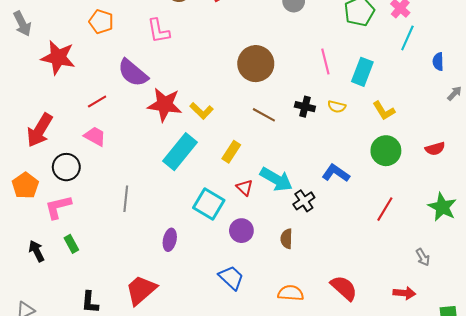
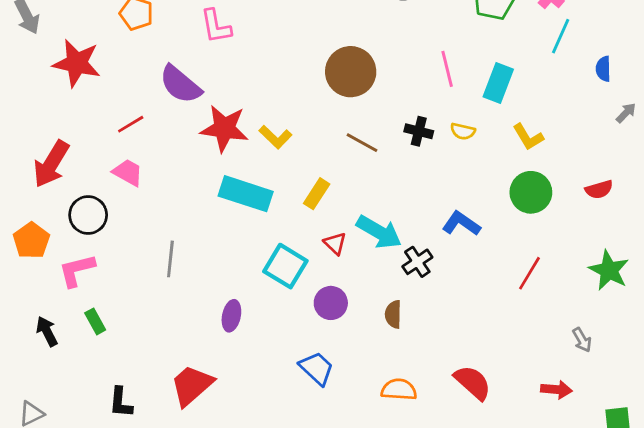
cyan rectangle: (180, 152) -> (246, 194), turned 69

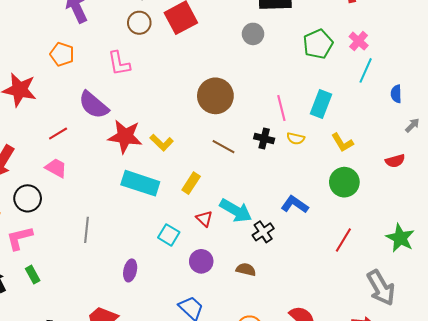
pink line: (447, 69) -> (281, 108), moved
red semicircle: (599, 189) -> (395, 161), moved
cyan square: (285, 266) -> (169, 235), size x0.7
brown semicircle: (393, 314) -> (246, 269), turned 102
gray arrow: (582, 340) -> (381, 288), size x2.0

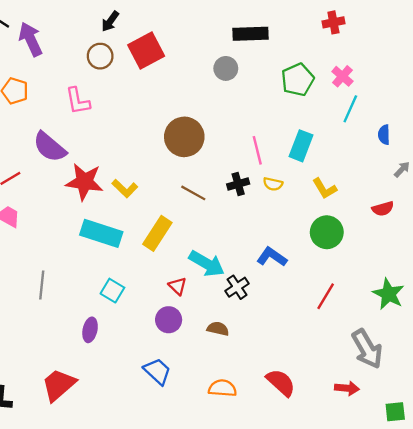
black cross: (264, 138) -> (238, 184), turned -30
yellow rectangle: (191, 183) -> (157, 233), size x1.4
red triangle: (204, 219) -> (178, 286), moved
cyan square: (169, 235) -> (112, 291), moved

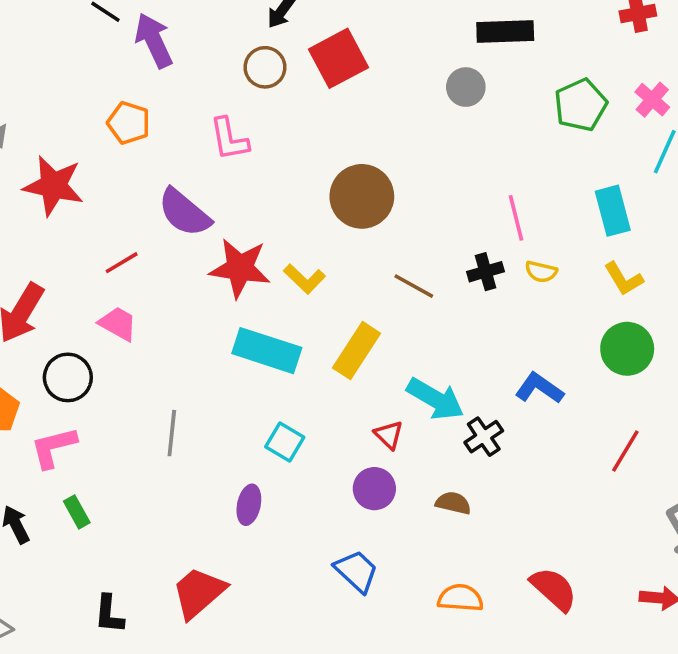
brown circle: (184, 137) -> (362, 196), moved
cyan rectangle: (301, 146) -> (613, 211), moved, turned -36

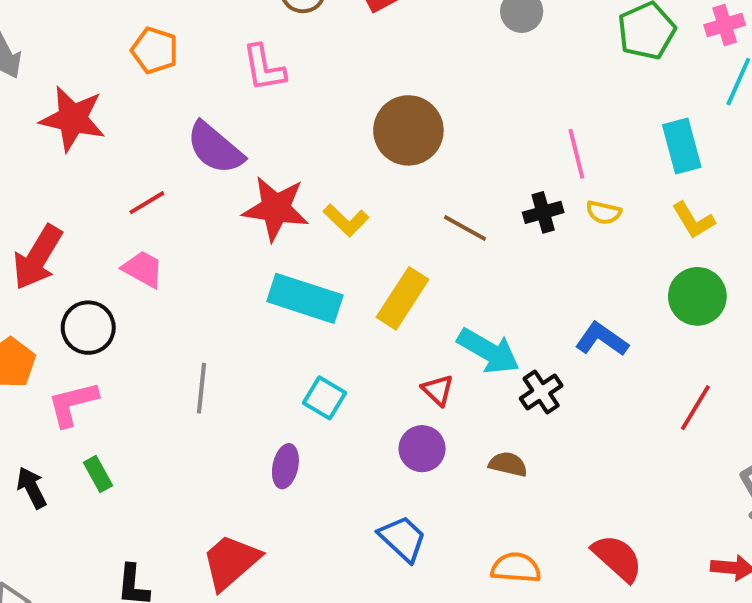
pink cross: (652, 100) -> (725, 25), turned 32

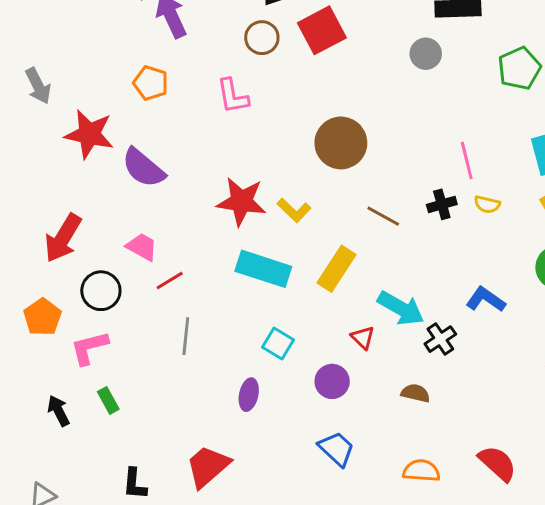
purple semicircle: (215, 148) -> (143, 168), moved
red line: (147, 203) -> (170, 280), moved
purple circle: (422, 449) -> (332, 381), moved

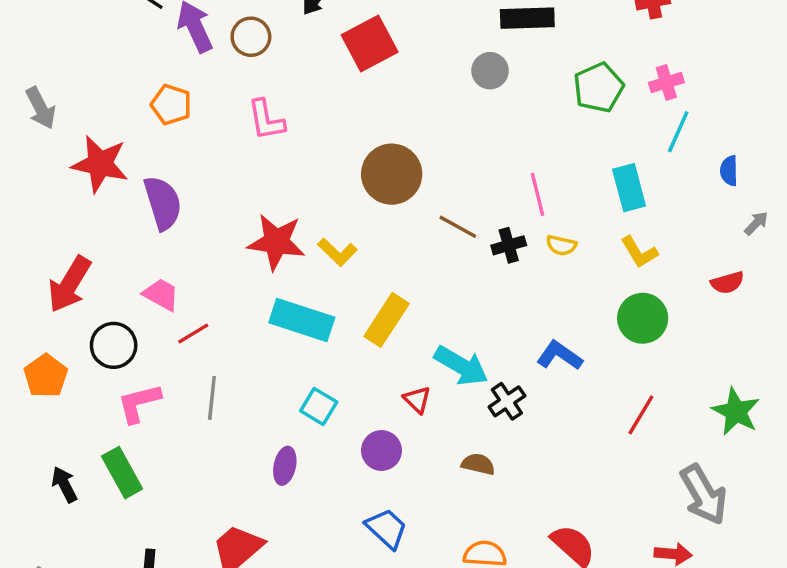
brown circle: (262, 38) -> (251, 37), moved
purple semicircle: (143, 168) -> (163, 203), turned -147
brown line: (383, 216) -> (458, 227), moved
pink L-shape: (89, 348) -> (139, 403), moved
green rectangle: (108, 400) -> (122, 473), size x1.6

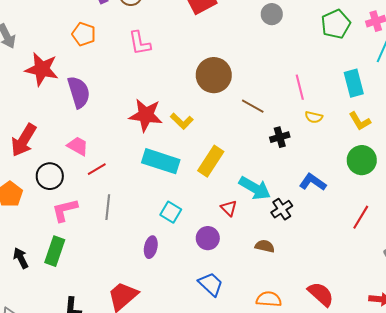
black cross: (509, 245) -> (280, 137), moved
green rectangle: (122, 473) -> (55, 251), turned 48

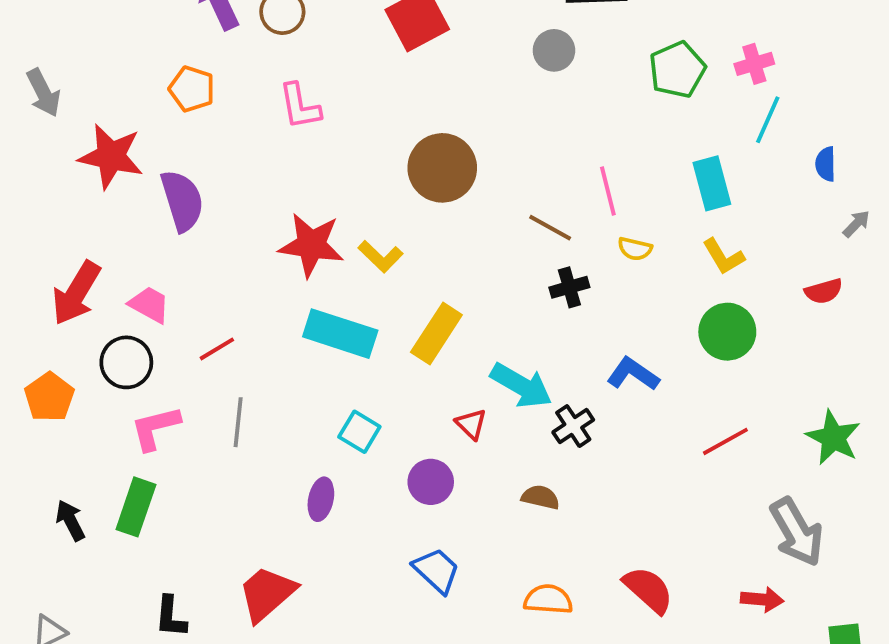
brown line: (253, 106) -> (550, 228), moved
pink trapezoid: (78, 146) -> (149, 305), moved
red line: (361, 217) -> (725, 441), turned 30

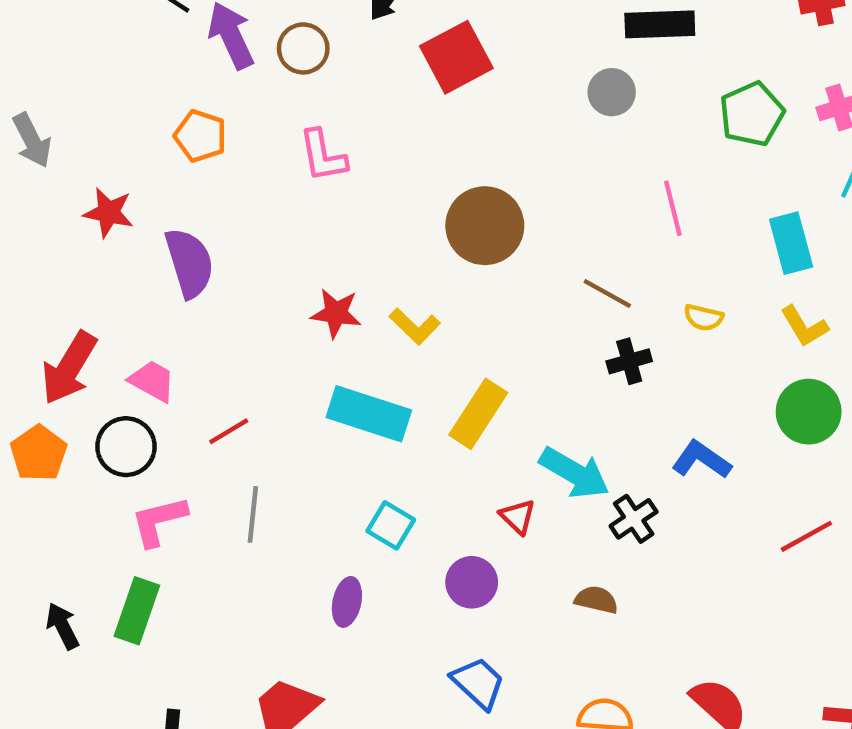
red star: (111, 156) -> (108, 213), size x0.7
pink line: (608, 191) -> (673, 208), moved
red star: (311, 245) -> (336, 313), size x0.7
orange pentagon: (49, 397) -> (38, 453), moved

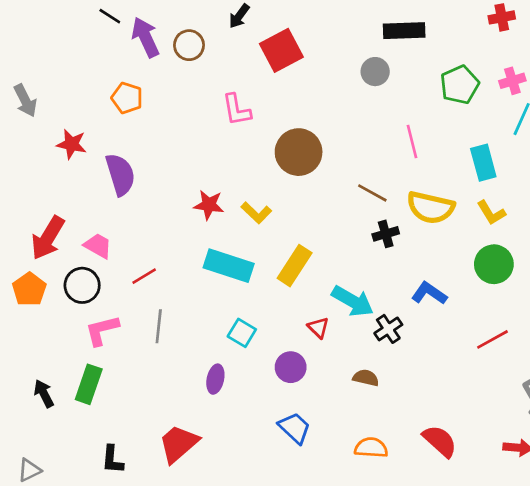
pink L-shape: (323, 156) -> (237, 110), moved
yellow semicircle: (704, 318) -> (431, 207), size x2.0

